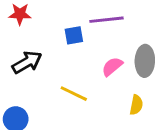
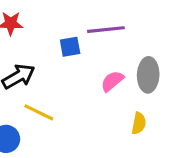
yellow line: (74, 94) -> (39, 112), moved

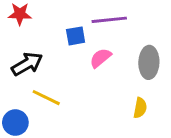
pink semicircle: (112, 81) -> (100, 58), moved

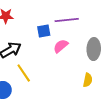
yellow line: (46, 98) -> (24, 73), turned 30

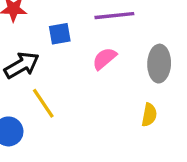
blue square: (44, 31) -> (60, 34), moved

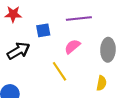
yellow line: (43, 103) -> (59, 71), moved

